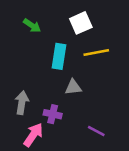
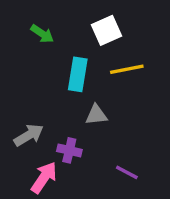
gray arrow: (22, 103) -> (29, 135), turned 50

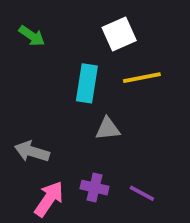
green arrow: (42, 34) -> (32, 36), moved
gray arrow: (29, 135) -> (32, 152), turned -132
purple cross: (69, 150) -> (94, 188), moved

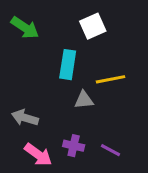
green arrow: (32, 36) -> (25, 28), size x1.4
yellow line: (142, 78) -> (110, 79), moved
pink arrow: (49, 199) -> (38, 155), turned 92

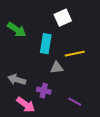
green arrow: (25, 28) -> (17, 30), moved
purple cross: (74, 146) -> (44, 91), moved

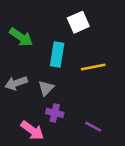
gray triangle: (57, 68) -> (46, 88), moved, turned -40
gray arrow: (17, 80) -> (16, 83), moved, turned -36

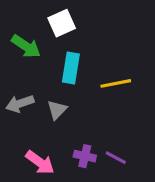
white square: (78, 22) -> (62, 23), moved
purple cross: (55, 113) -> (85, 156), moved

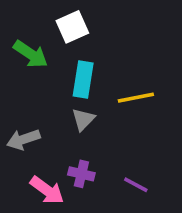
gray arrow: (20, 104) -> (23, 139), moved
gray triangle: (57, 110) -> (83, 119), moved
purple cross: (85, 156) -> (81, 174), moved

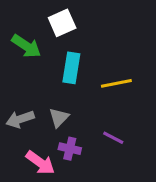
gray triangle: (83, 119) -> (59, 118), moved
purple line: (136, 185) -> (113, 138), moved

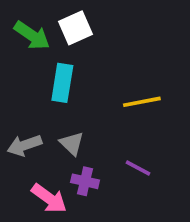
green arrow: (26, 46) -> (32, 35), moved
cyan rectangle: (71, 68) -> (62, 83), moved
gray triangle: (59, 118) -> (72, 143), turned -30

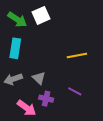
cyan rectangle: (62, 83) -> (15, 48), moved

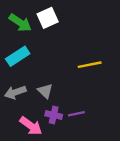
cyan rectangle: (15, 48) -> (18, 56), turned 48
purple line: (75, 91) -> (76, 114), moved, turned -40

